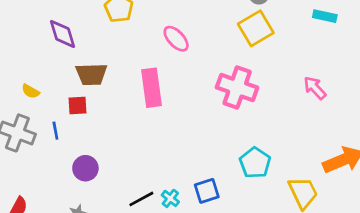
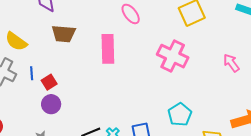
yellow semicircle: (31, 91) -> (16, 41), size x1.6
red square: (78, 105) -> (49, 82), moved, turned -35

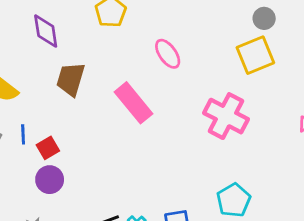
brown trapezoid: (64, 34) -> (71, 79), turned 100
pink rectangle: (108, 49) -> (133, 103), turned -40

